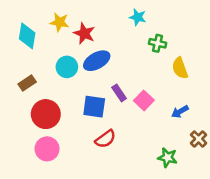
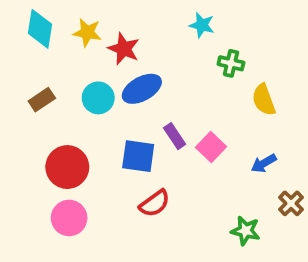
cyan diamond: (27, 36) -> (40, 29), moved
brown rectangle: (27, 83) -> (42, 100), moved

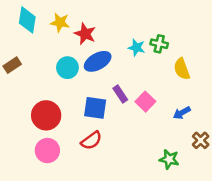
cyan star: (202, 25) -> (137, 48), moved
brown rectangle: (42, 100) -> (12, 65), moved
red semicircle: (155, 203) -> (91, 140), moved

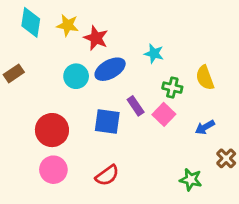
green cross: (159, 44) -> (172, 88), moved
red semicircle: (91, 140) -> (107, 175), moved

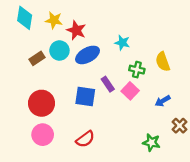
brown rectangle: (14, 73) -> (37, 58), moved
cyan circle: (76, 76) -> (59, 50), moved

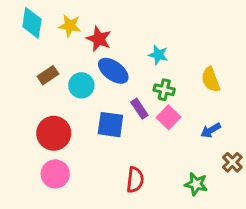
cyan circle: (59, 50) -> (81, 85), moved
blue ellipse: (88, 55) -> (113, 71), turned 65
green cross: (137, 70) -> (164, 90), moved
red semicircle: (85, 139) -> (135, 180), moved, turned -48

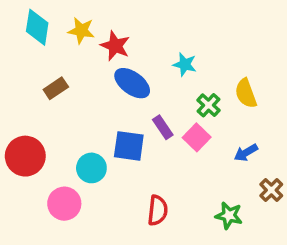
cyan circle: (81, 85) -> (91, 168), moved
green cross: (164, 90) -> (209, 105), moved, turned 30
red circle: (54, 133) -> (25, 156), moved

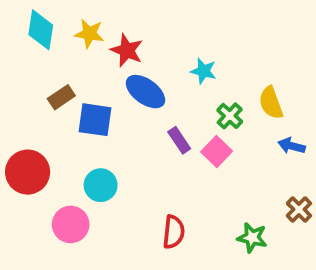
blue square: (129, 146) -> (95, 120), moved
blue arrow: (246, 153) -> (291, 146), moved, turned 45

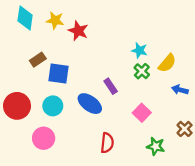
cyan star: (204, 71) -> (139, 50), moved
blue ellipse: (145, 92) -> (90, 104), moved
yellow semicircle: (271, 103) -> (167, 63), turned -120
pink square: (217, 151) -> (142, 113), moved
cyan circle: (101, 185) -> (53, 106), moved

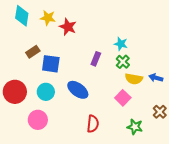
yellow semicircle: (167, 63) -> (134, 79), moved, turned 60
purple rectangle: (111, 86) -> (96, 59), moved, turned 56

